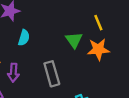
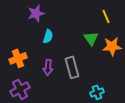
yellow line: (98, 23) -> (106, 16), moved
purple arrow: (13, 73) -> (48, 67), moved

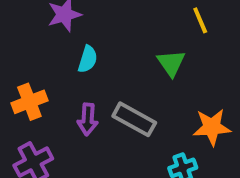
orange star: (112, 46) -> (212, 127), moved
gray rectangle: (72, 67) -> (134, 119), turned -45

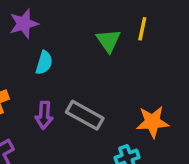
yellow line: (200, 20) -> (142, 29), turned 35
green triangle: (171, 63) -> (108, 41), moved

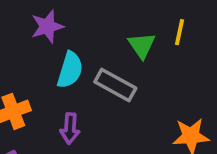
cyan semicircle: (44, 63) -> (70, 70), size x1.4
gray rectangle: (85, 115) -> (115, 85), moved

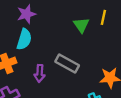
cyan semicircle: (70, 70) -> (24, 39), moved
gray rectangle: (115, 85) -> (67, 64), moved

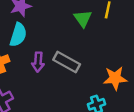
purple arrow: (40, 73) -> (38, 62), moved

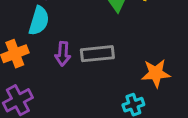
gray rectangle: (67, 62) -> (97, 54), turned -35

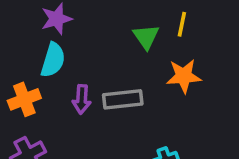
orange star: (156, 73) -> (184, 76), moved

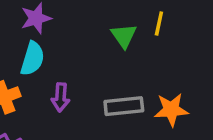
orange star: (184, 76) -> (171, 110), moved
gray rectangle: (123, 99) -> (124, 106), moved

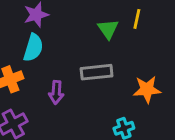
purple arrow: (61, 97) -> (56, 92), moved
gray rectangle: (124, 106) -> (97, 72), moved

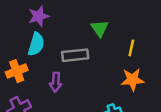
yellow line: (137, 19) -> (131, 48), moved
gray rectangle: (97, 72) -> (75, 55), moved

